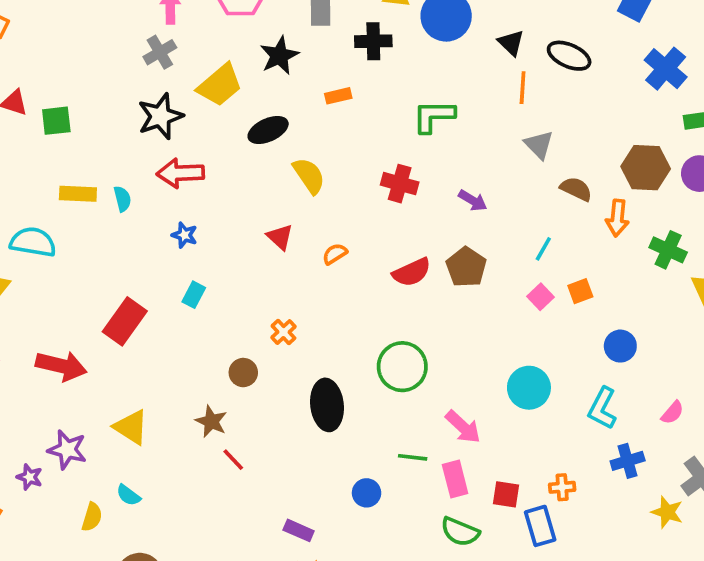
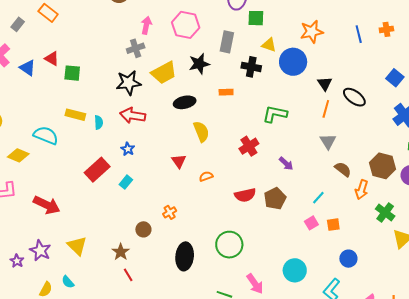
red cross: (400, 184) -> (249, 146), turned 30
red rectangle: (125, 321) -> (97, 170), moved

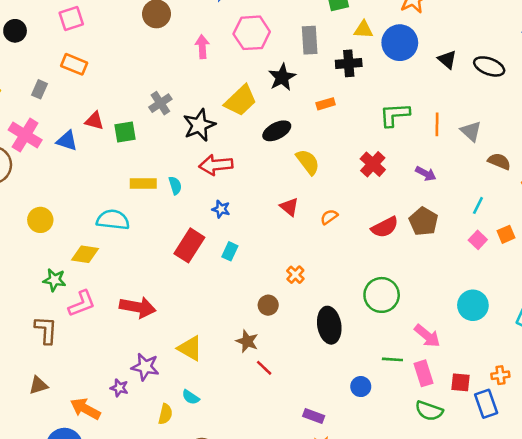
gray cross: (136, 48) -> (160, 103), moved
orange line: (326, 109) -> (437, 124), moved

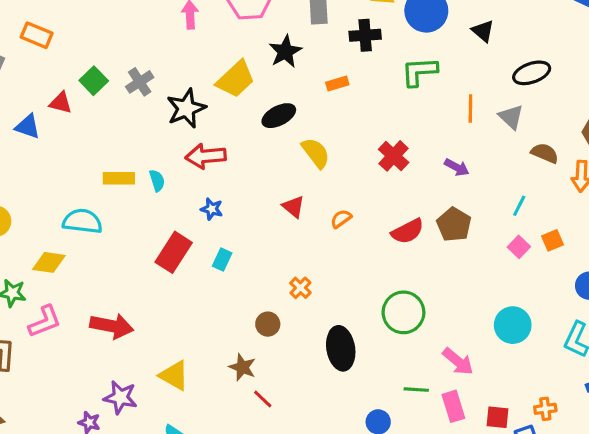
black ellipse: (489, 66) -> (532, 73), moved, turned -40
green L-shape: (395, 115) -> (419, 72), moved
green square: (125, 132) -> (94, 81), moved, turned -35

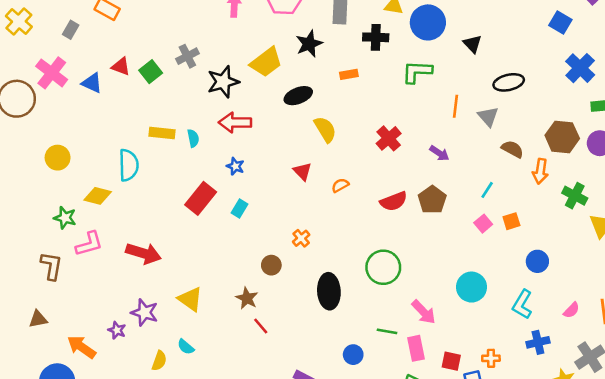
green square: (94, 81) -> (151, 72), moved
cyan semicircle: (82, 221) -> (129, 165), turned 76

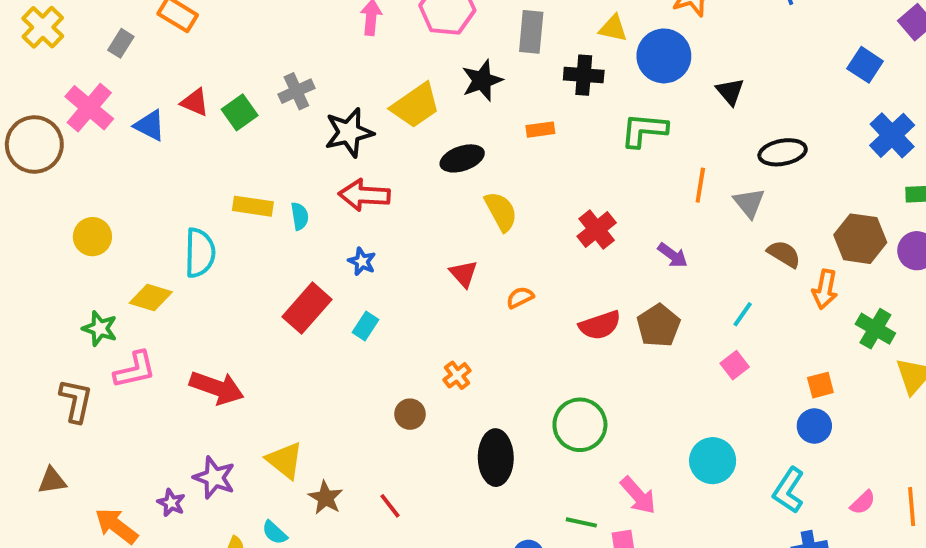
orange square: (511, 221) -> (820, 385), moved
brown star: (247, 298) -> (326, 498), moved

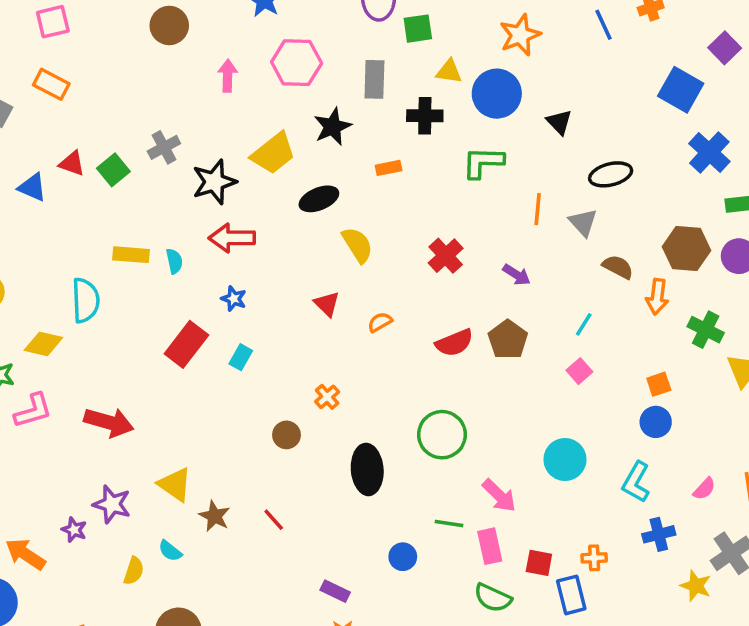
blue square: (865, 65) -> (681, 90), size x1.4

